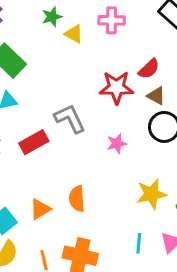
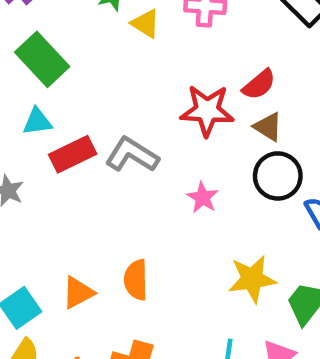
gray L-shape: (70, 119) -> (132, 155), turned -36
red rectangle: (34, 142) -> (73, 154), moved
pink star: (117, 144) -> (203, 198), turned -30

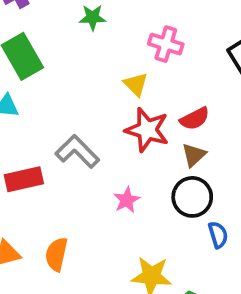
yellow triangle: (145, 24) -> (136, 84), moved
brown triangle: (268, 127) -> (194, 155), turned 32
red rectangle: (73, 154) -> (24, 179), moved

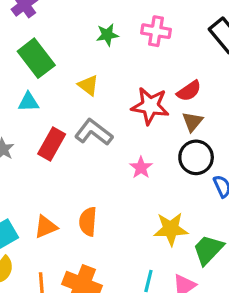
green star: (93, 17) -> (107, 35), moved
yellow triangle: (136, 84) -> (88, 85), moved
red rectangle: (24, 179) -> (52, 144), moved, turned -40

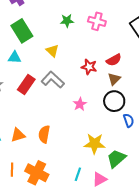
red star: (150, 106) -> (89, 67), size x0.7

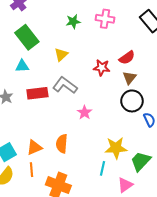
yellow triangle: (52, 51) -> (61, 55), turned 40
red rectangle: (26, 85) -> (37, 93), turned 54
pink star: (80, 104) -> (85, 112), moved
orange line: (12, 170) -> (32, 170), moved
cyan line: (78, 174) -> (103, 168), moved

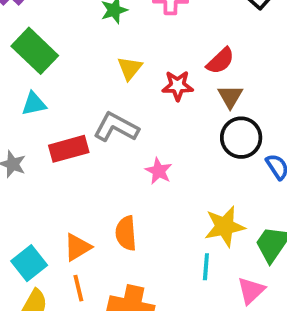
yellow triangle: (61, 55) -> (130, 68), moved

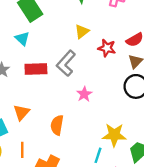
cyan triangle: (34, 104) -> (22, 39), turned 42
gray L-shape: (116, 127) -> (66, 63), turned -90
orange triangle: (77, 247) -> (22, 112), moved, turned -30

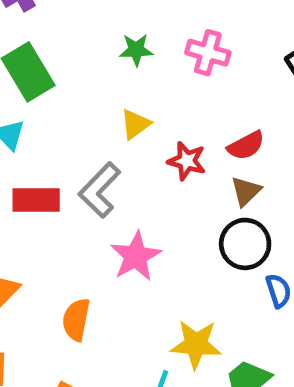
pink star: (84, 94) -> (136, 256), size x1.5

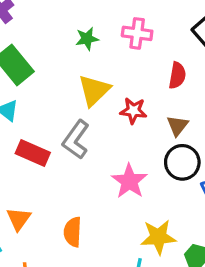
yellow triangle: (135, 124) -> (94, 90), size x1.5
red semicircle: (246, 146) -> (177, 75), moved, turned -44
red rectangle: (36, 200) -> (33, 153), turned 32
pink star: (136, 256) -> (129, 181), moved

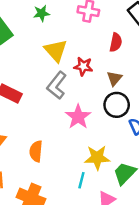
green star: (87, 39) -> (41, 13), moved
yellow triangle: (94, 90) -> (56, 51), turned -30
gray L-shape: (76, 140) -> (57, 85), moved

